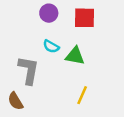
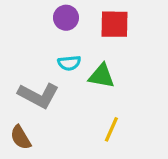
cyan semicircle: (51, 46) -> (69, 63), turned -35
gray L-shape: (29, 70) -> (38, 95), turned 108

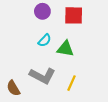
cyan semicircle: (69, 63) -> (45, 40), turned -40
gray L-shape: (38, 95) -> (42, 76), moved

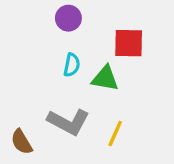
red square: (74, 15) -> (129, 43), moved
cyan semicircle: (45, 40) -> (72, 65), turned -32

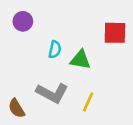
purple circle: (68, 18) -> (23, 21), moved
red square: (129, 43) -> (115, 33), moved

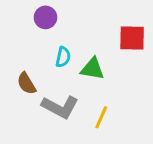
purple circle: (23, 21) -> (45, 17), moved
brown semicircle: (16, 108) -> (26, 83), moved

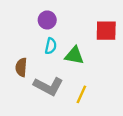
purple circle: (45, 17) -> (47, 20), moved
brown semicircle: (26, 83) -> (21, 67), turned 36

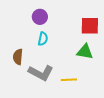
green triangle: (74, 55) -> (85, 52), moved
yellow line: (81, 94) -> (69, 80), turned 63

